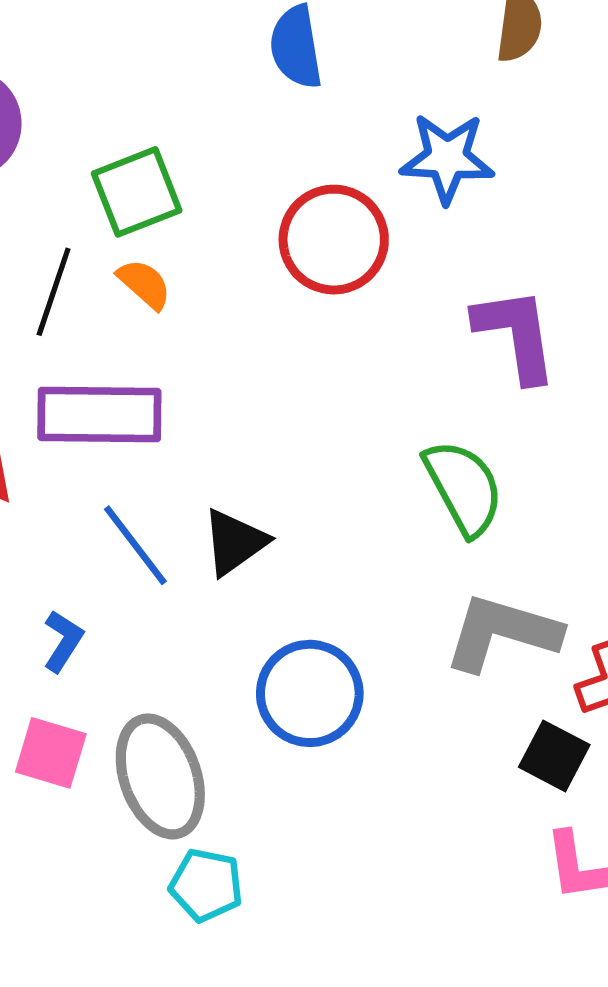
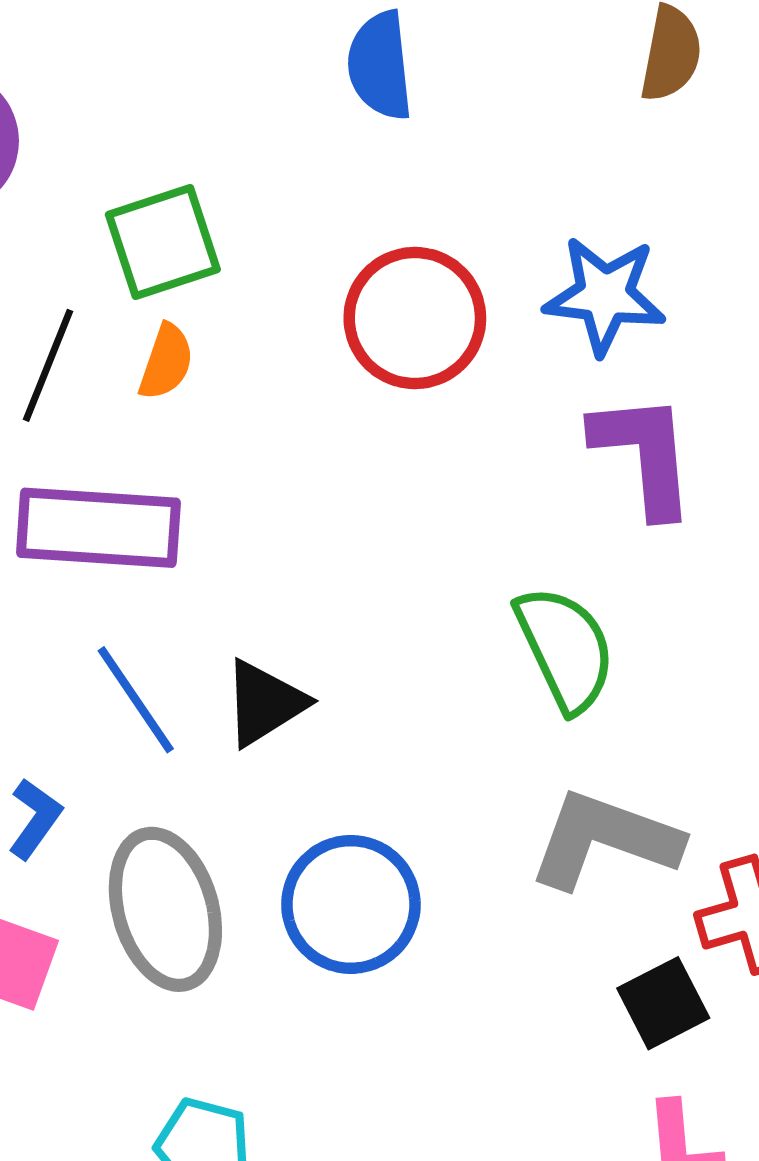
blue star: (447, 158) -> (605, 295), moved
orange semicircle: (144, 284) -> (166, 362), turned 64
black square: (554, 756) -> (663, 1003), turned 32
gray ellipse: (160, 776) -> (165, 909), moved

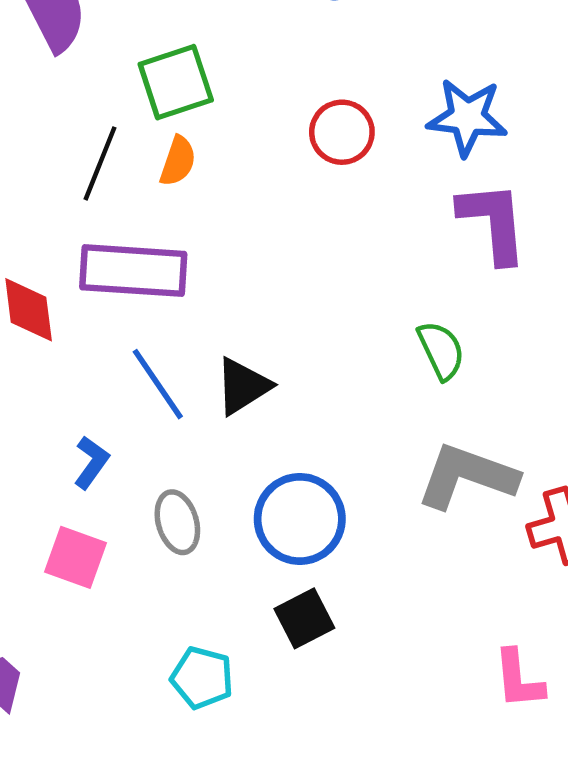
red circle: (415, 318) -> (342, 132), size x0.7
green semicircle: (565, 649) -> (441, 350), size x0.7
gray ellipse: (165, 909) -> (177, 522), size x0.6
black square: (663, 1003) -> (304, 618), moved

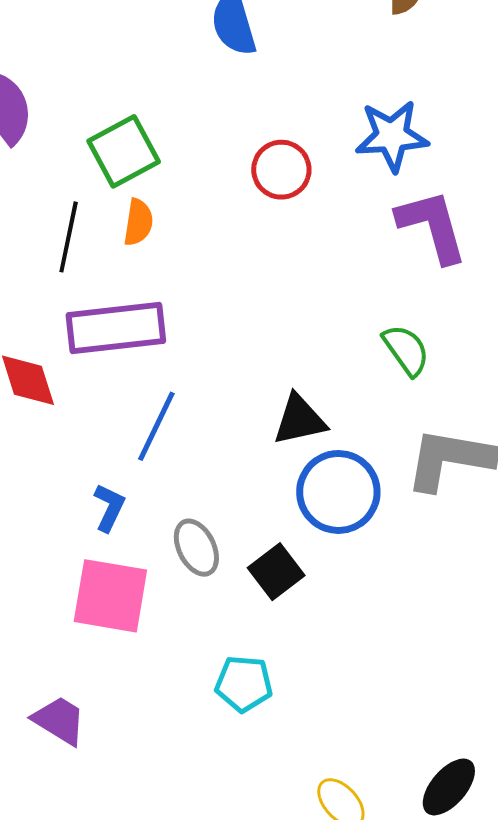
blue line: (158, 384) -> (156, 426), turned 70
black triangle: (243, 386) -> (300, 420), moved, turned 30
blue circle: (300, 519) -> (338, 492), moved
pink square: (76, 557) -> (110, 596), size x1.4
black square: (304, 618) -> (276, 572), moved

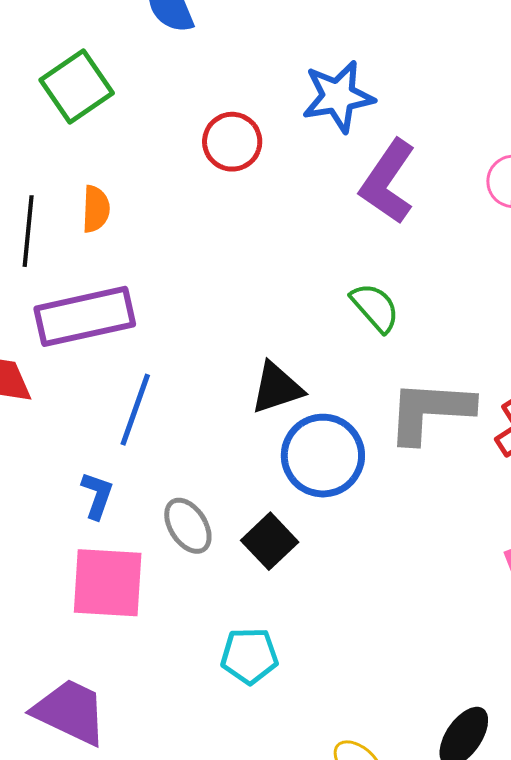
green square: (124, 151) -> (77, 87), moved
purple L-shape: (432, 226) -> (388, 182), turned -124
purple trapezoid: (59, 720) -> (70, 712), size x1.4

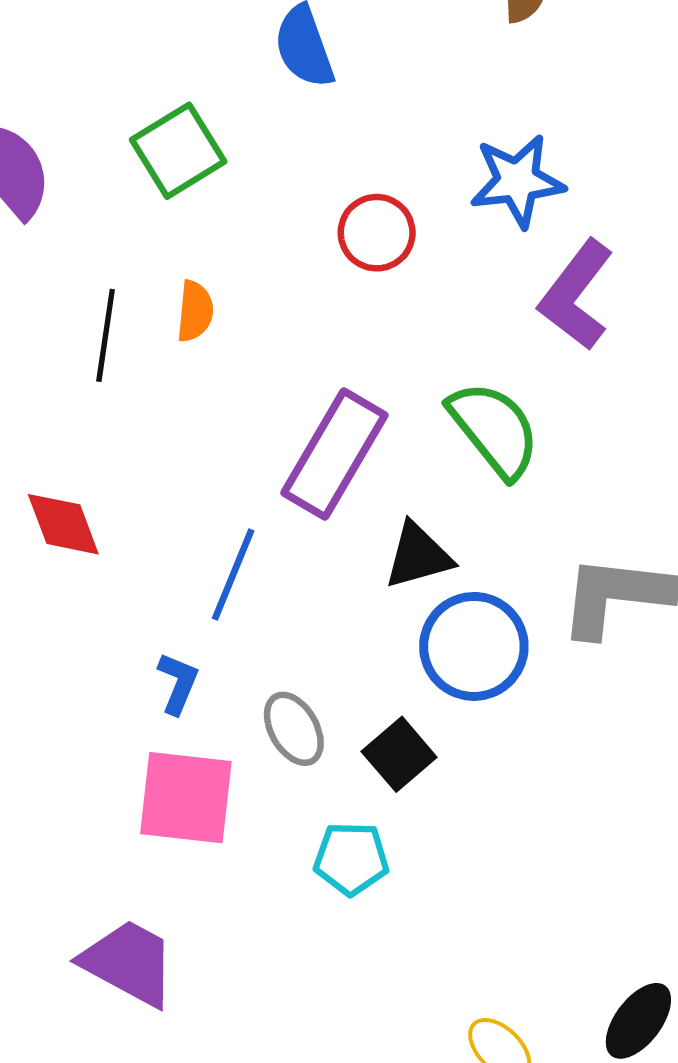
green semicircle: (375, 307) -> (494, 429), moved, size x1.5
purple rectangle: (85, 316) -> (334, 454), moved, turned -50
cyan pentagon: (249, 656) -> (351, 859), moved

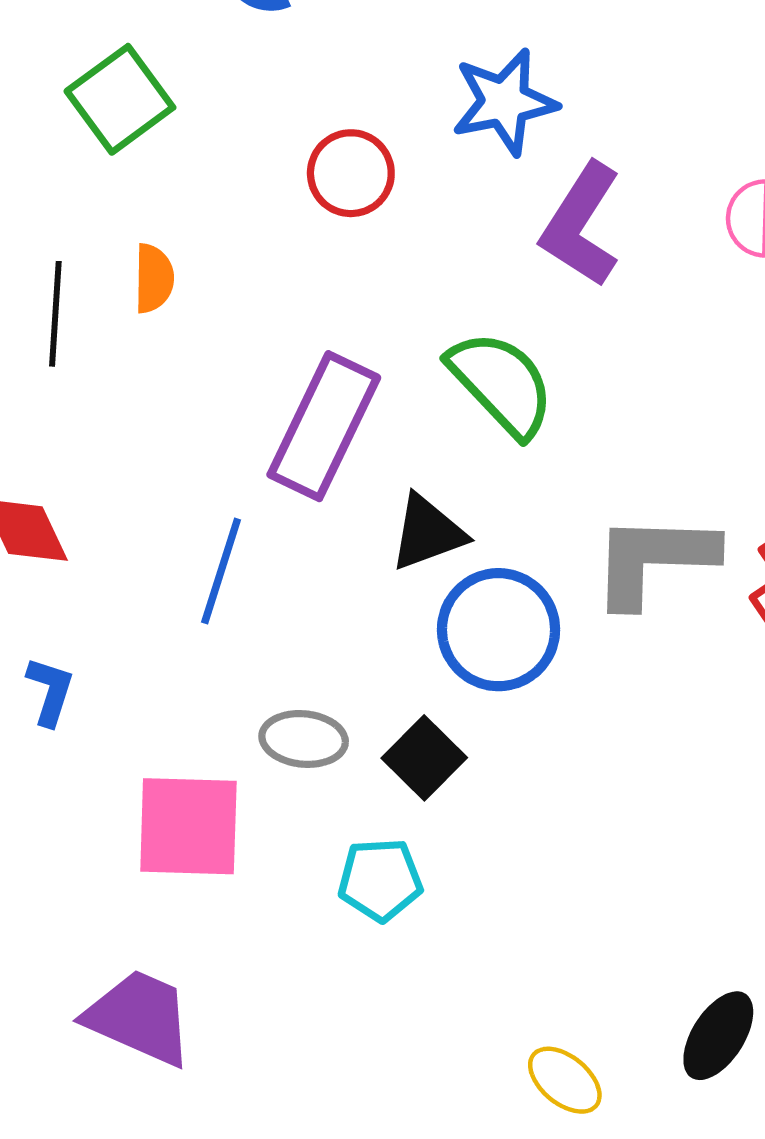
blue L-shape: (178, 683) -> (50, 691), moved
gray ellipse: (294, 729) -> (304, 739), turned -50

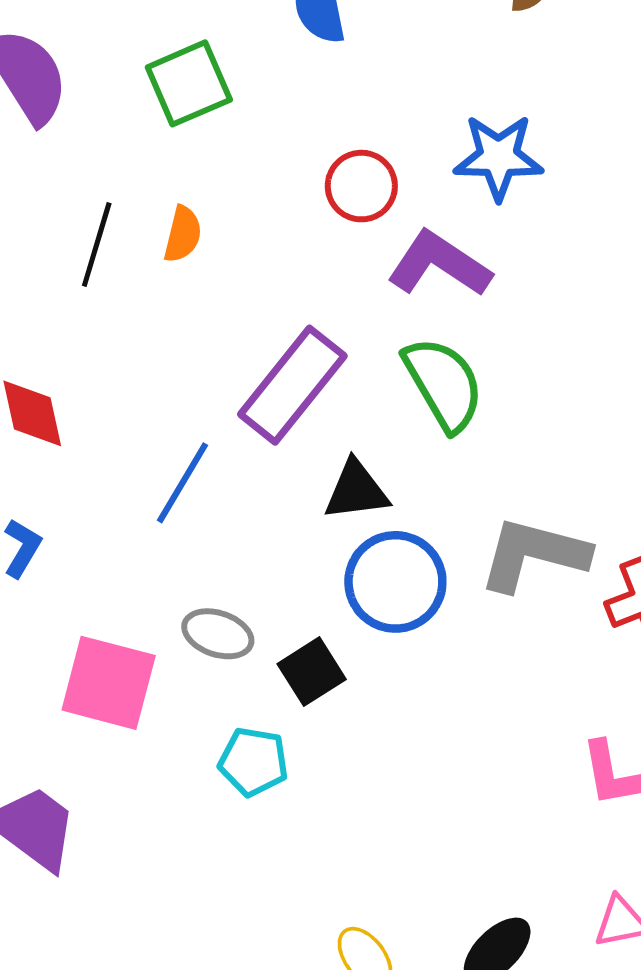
purple L-shape: (581, 225) -> (439, 264), moved, turned 78

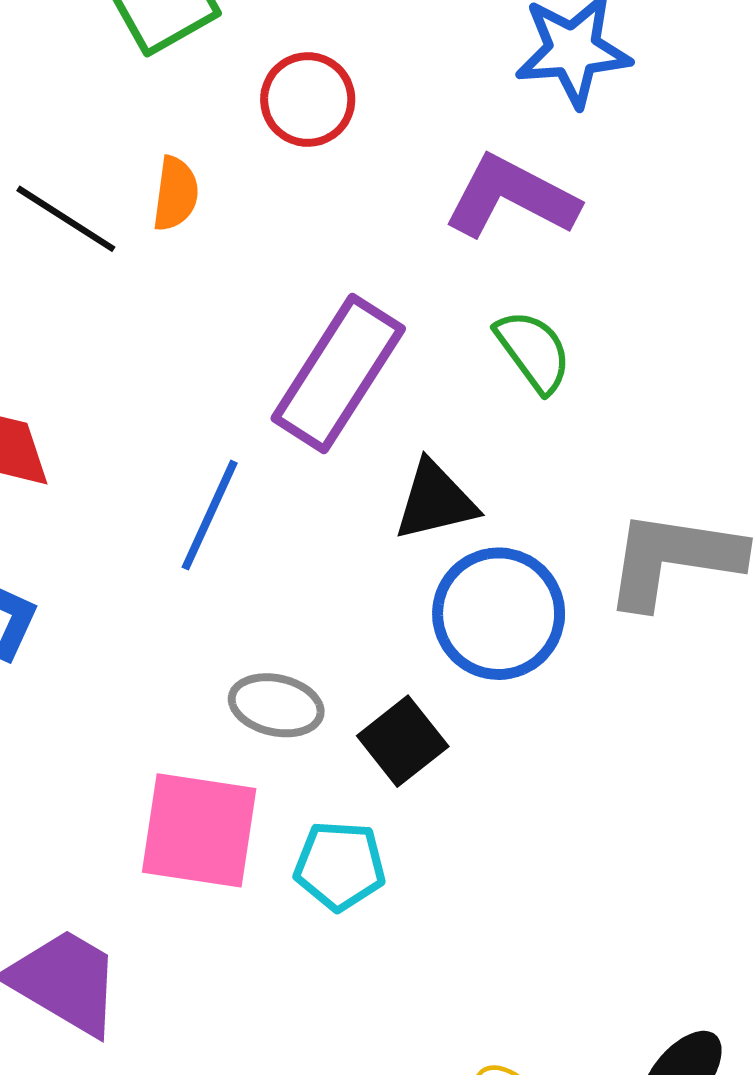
red circle: (361, 186) -> (308, 99), moved
black line: (97, 245) -> (66, 219), turned -68
green semicircle: (444, 384) -> (533, 351), size x0.7
pink square: (109, 683) -> (199, 830), moved

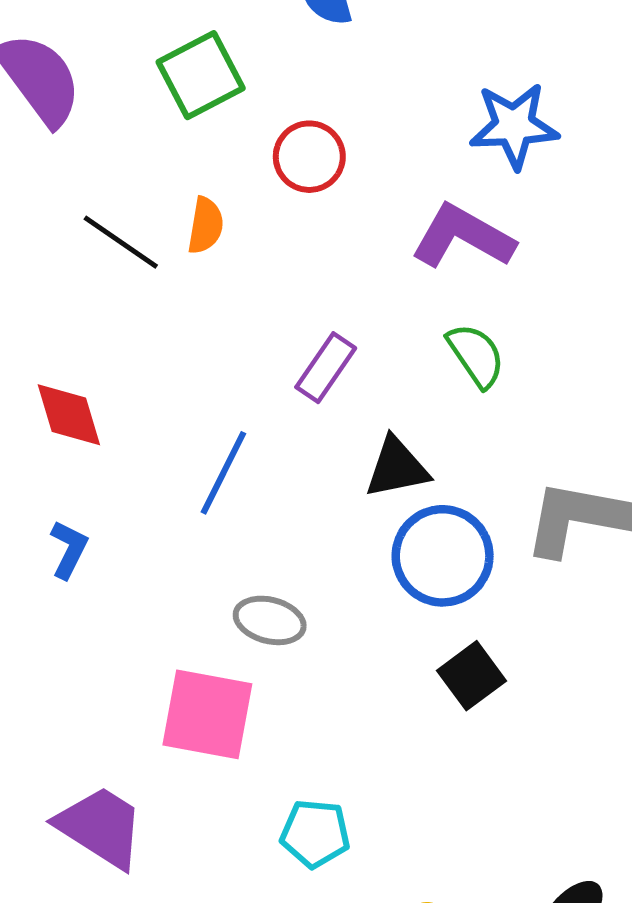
purple rectangle: (338, 374) -> (326, 368), size x0.6
black square: (403, 741) -> (472, 676), moved
cyan pentagon: (340, 866) -> (315, 834), moved

